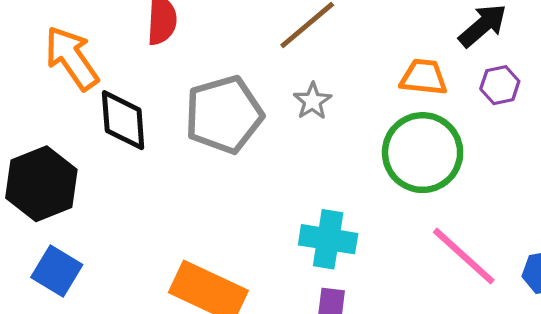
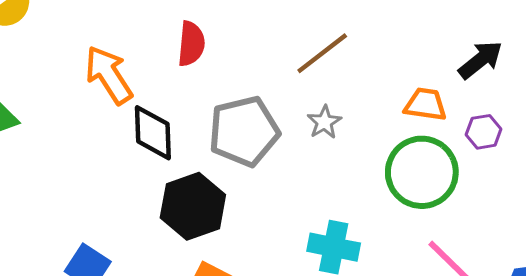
purple hexagon: (500, 85) -> (484, 132), moved
black hexagon: (41, 184) -> (193, 206), moved

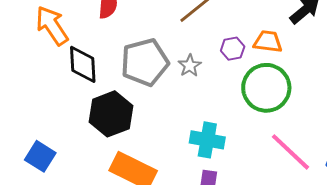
gray star: (324, 122) -> (190, 66), moved
purple hexagon: (484, 132) -> (233, 49), moved

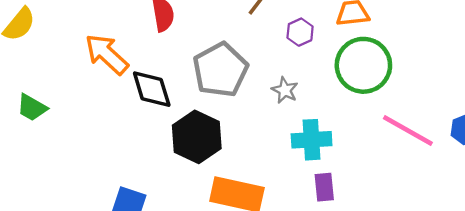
purple hexagon: (233, 49) -> (300, 32), moved
gray star: (190, 66) -> (285, 90), moved

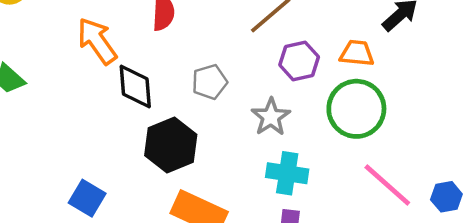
purple hexagon: (300, 32) -> (299, 61), size x1.4
gray pentagon: (220, 70) -> (210, 82), size x0.6
gray star: (285, 90) -> (271, 117), size x1.4

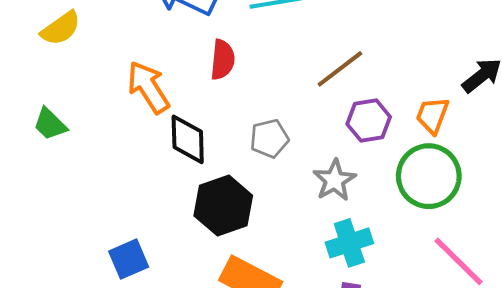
orange trapezoid: (357, 53) -> (432, 115), turned -78
cyan cross: (287, 173) -> (349, 243), turned -30
blue square: (87, 198) -> (129, 259), turned 33

